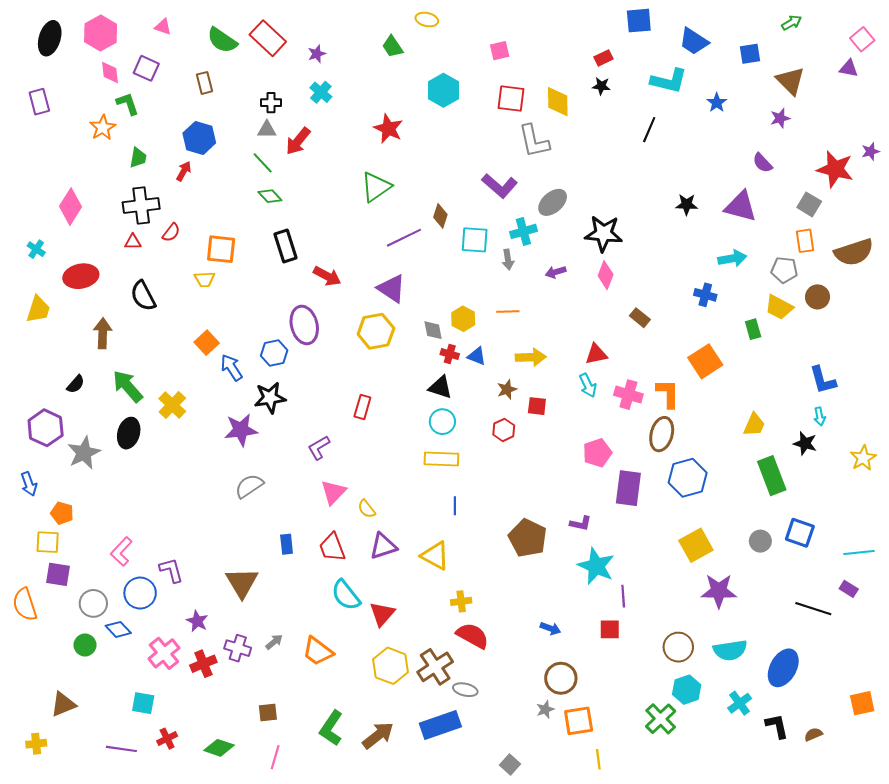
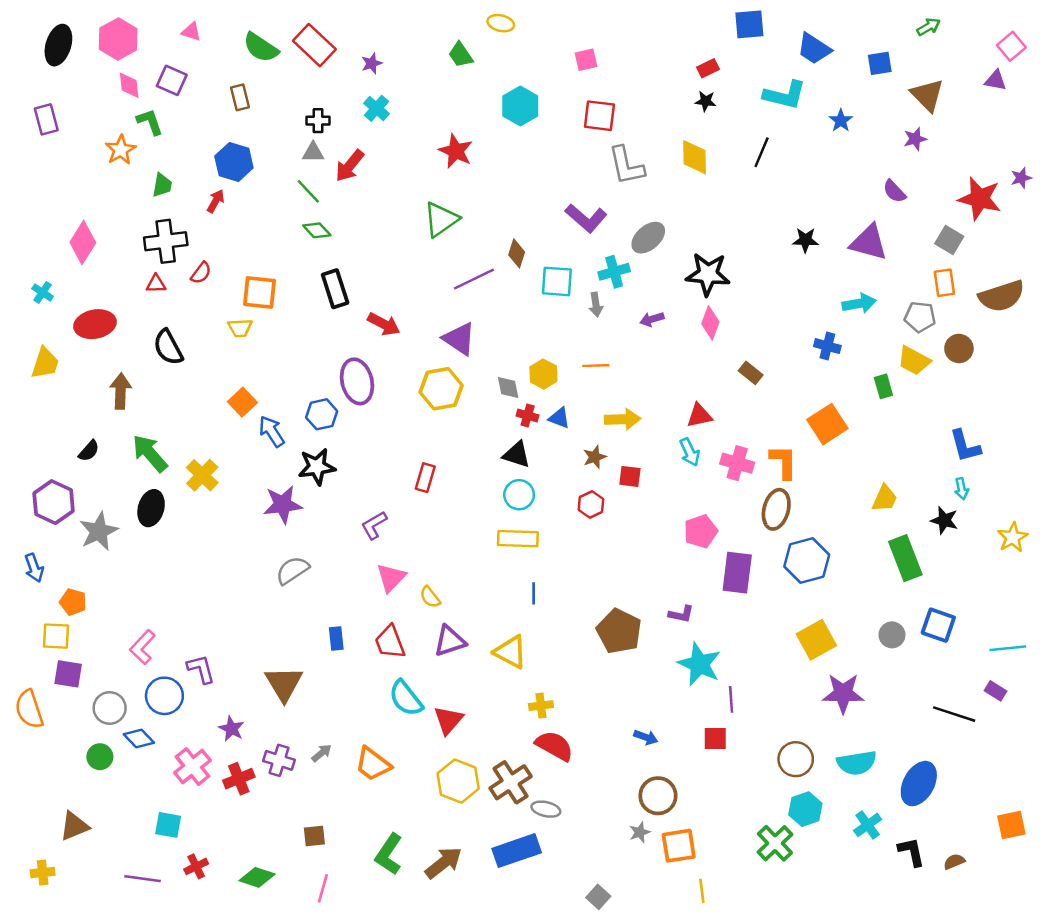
yellow diamond: (558, 102) -> (695, 157), moved

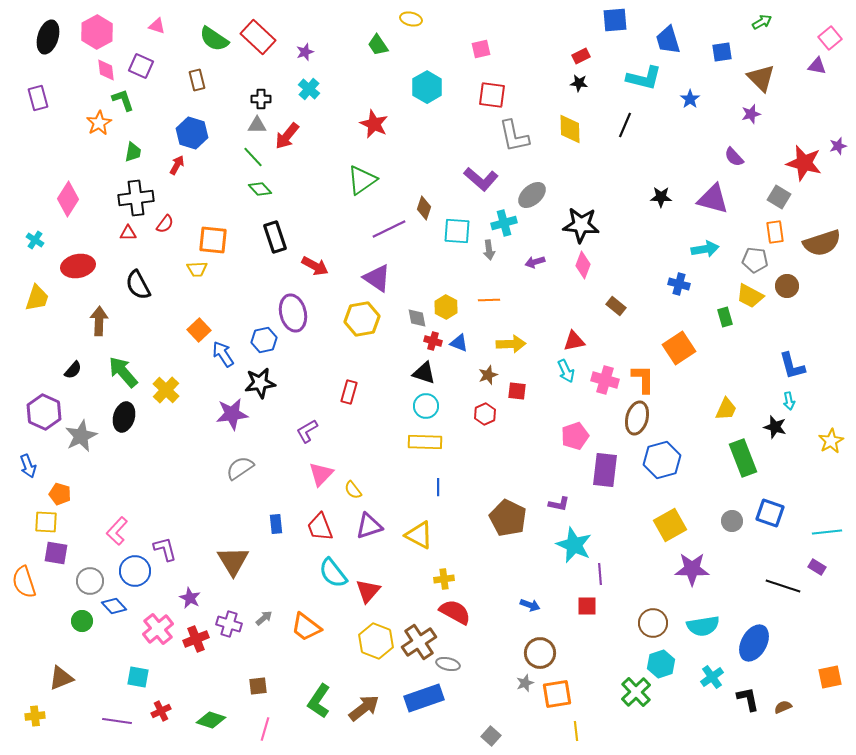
blue trapezoid: (814, 49) -> (668, 40), turned 40

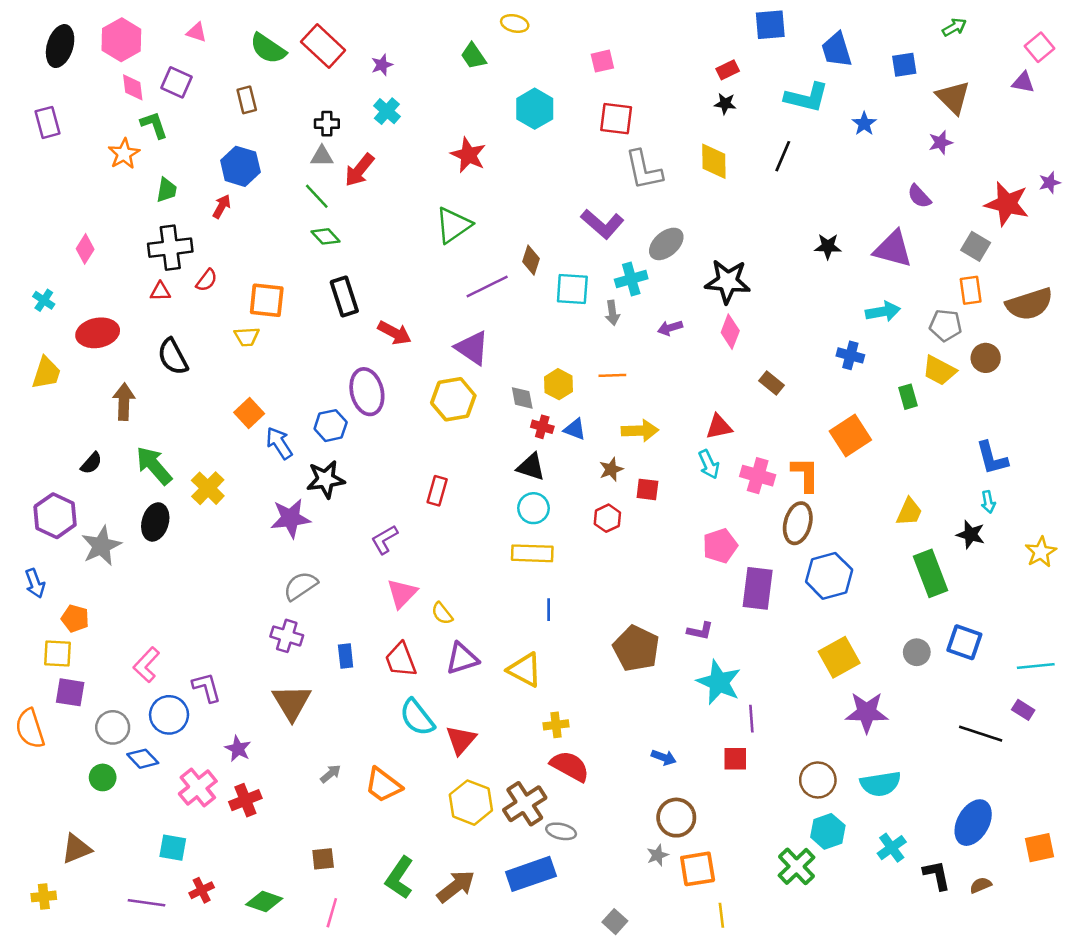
pink diamond: (68, 199) -> (85, 249), size x0.7
purple cross: (229, 624) -> (287, 636), moved
blue ellipse: (754, 643) -> (973, 823), moved

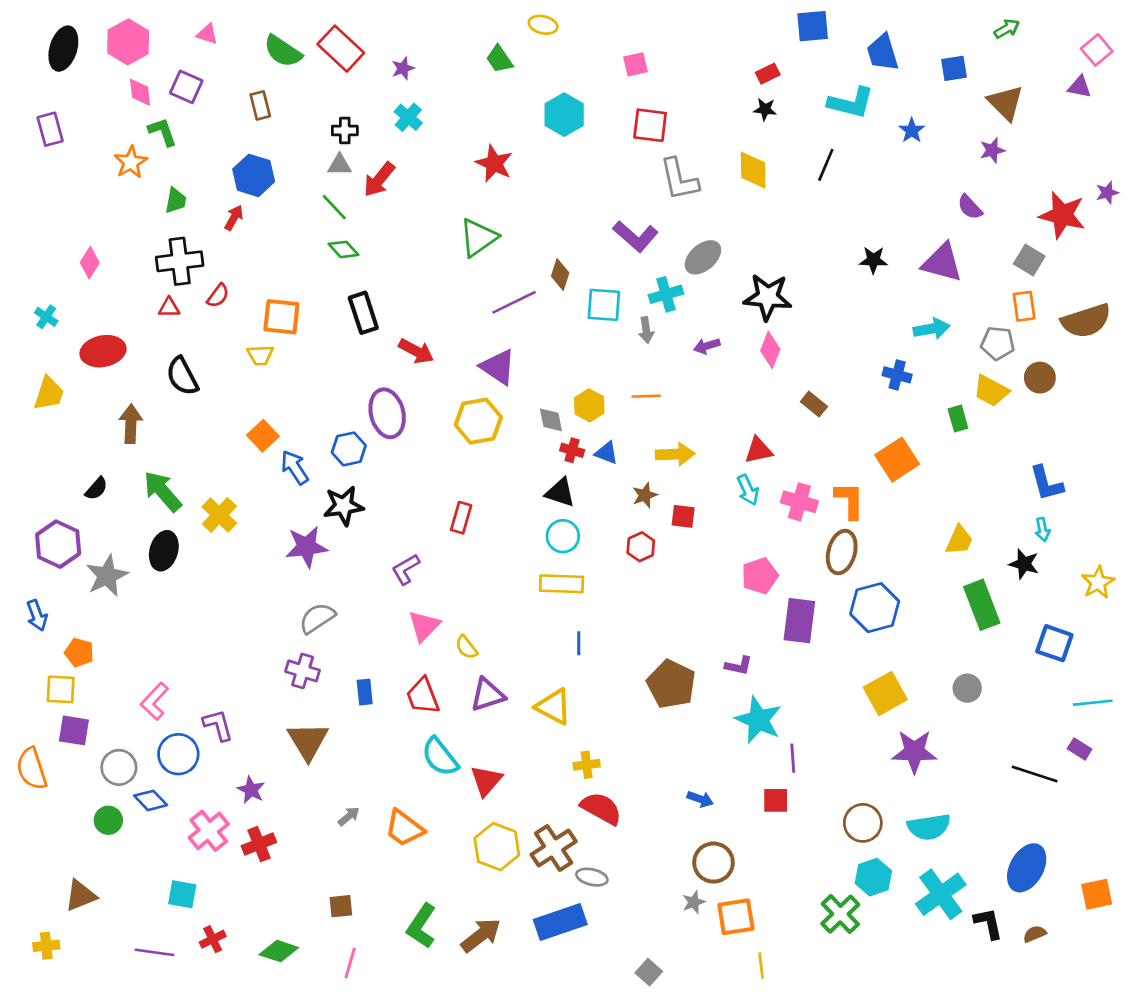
blue square: (964, 642) -> (1054, 643), moved
cyan cross: (892, 848) -> (941, 894), size x1.6

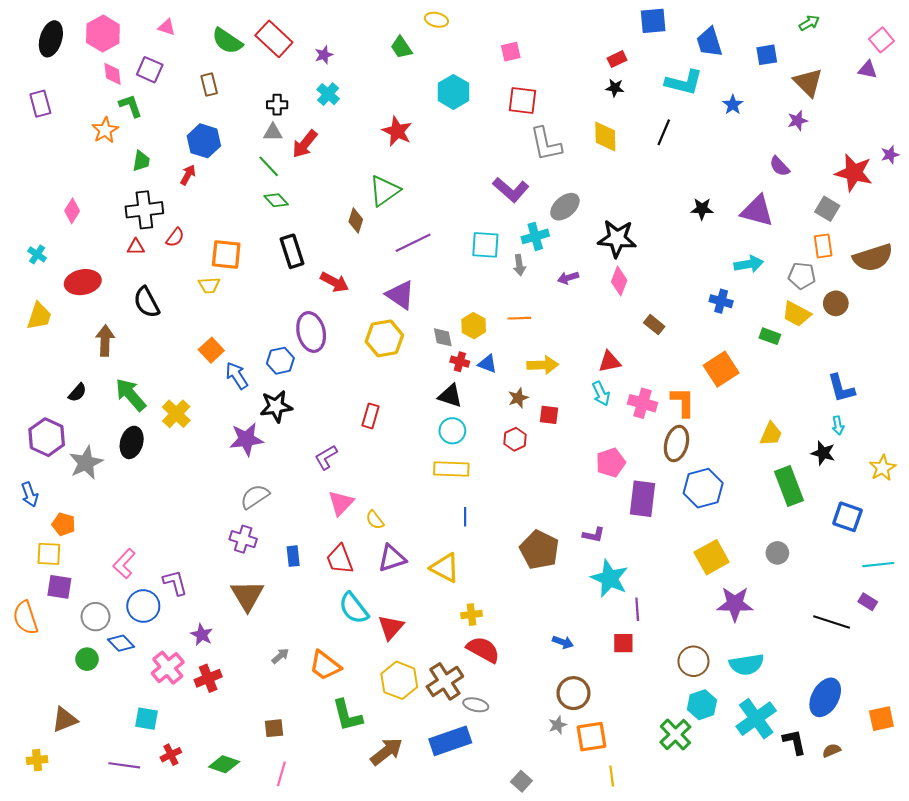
brown diamond: (560, 275) -> (356, 220), moved
green rectangle: (958, 419) -> (770, 336), turned -54
green L-shape: (421, 926) -> (347, 715), moved, turned -48

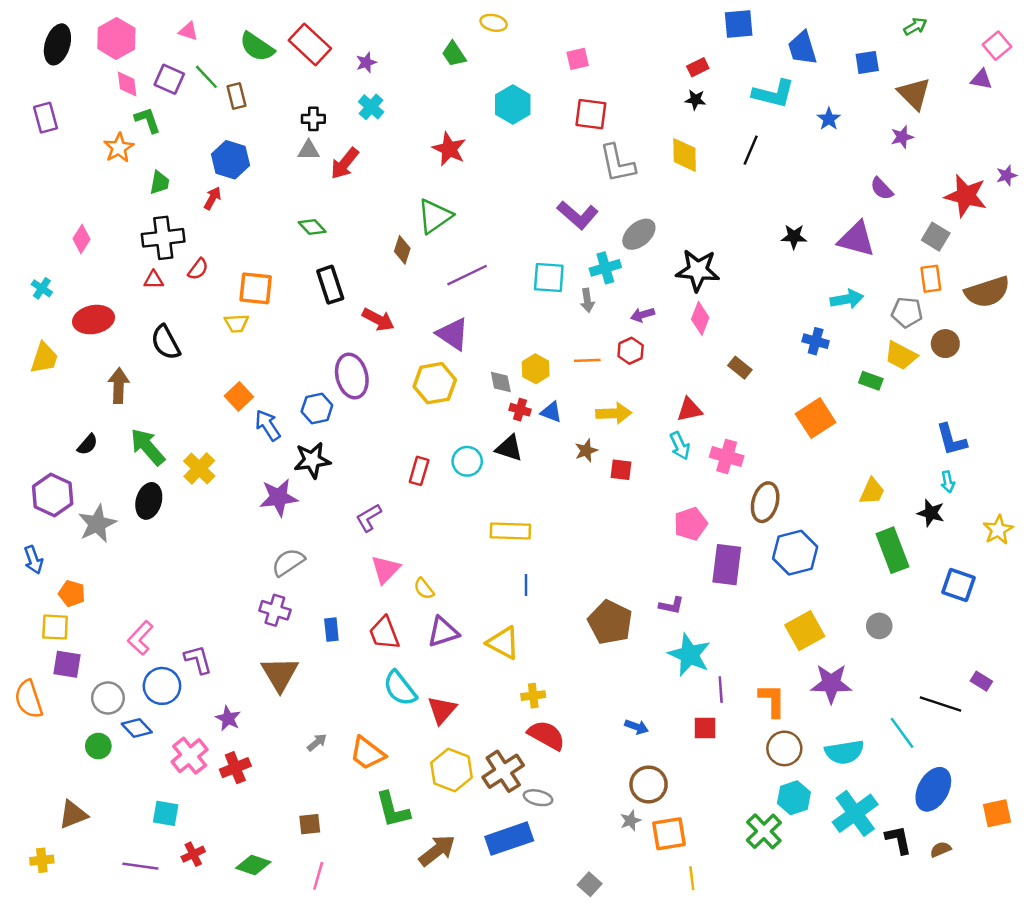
green line: (269, 166) -> (206, 77), moved
orange L-shape: (683, 402) -> (772, 700), moved
cyan circle: (452, 431) -> (467, 461), moved
red hexagon: (515, 439) -> (631, 351), moved
cyan line: (878, 565) -> (902, 733), moved, turned 60

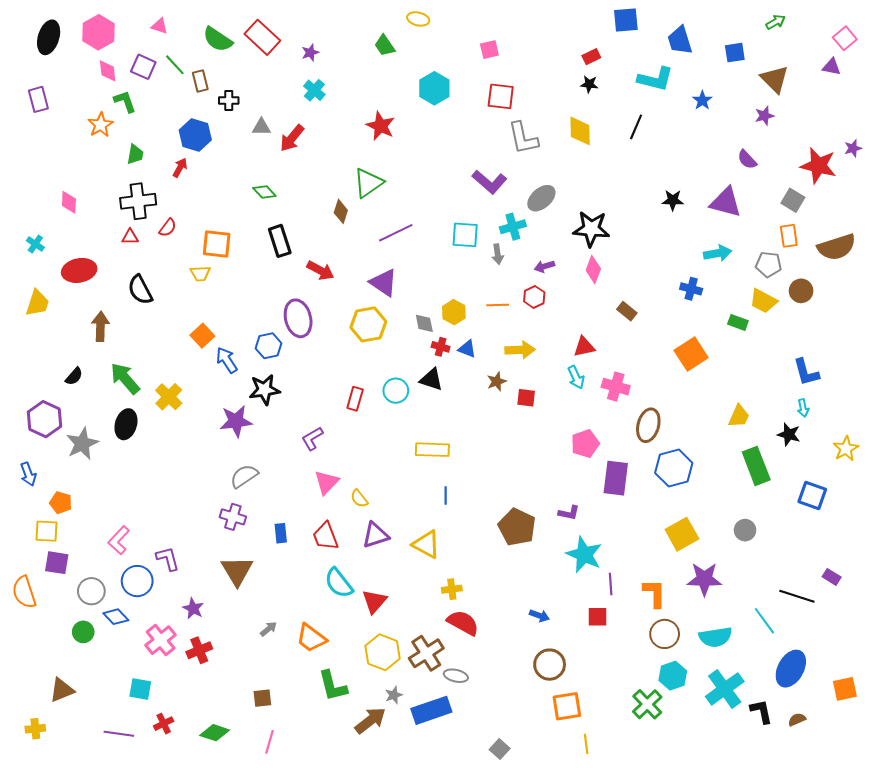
black cross: (313, 119) -> (229, 100), moved
pink diamond: (81, 239) -> (69, 202), turned -30
gray star: (631, 821) -> (394, 695), moved

